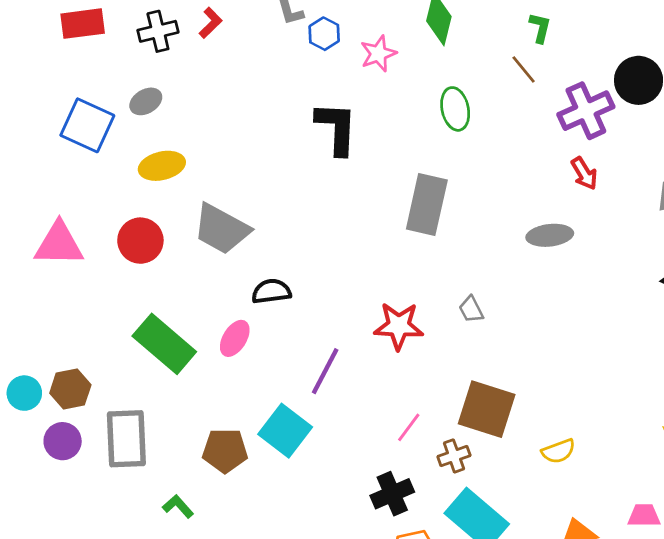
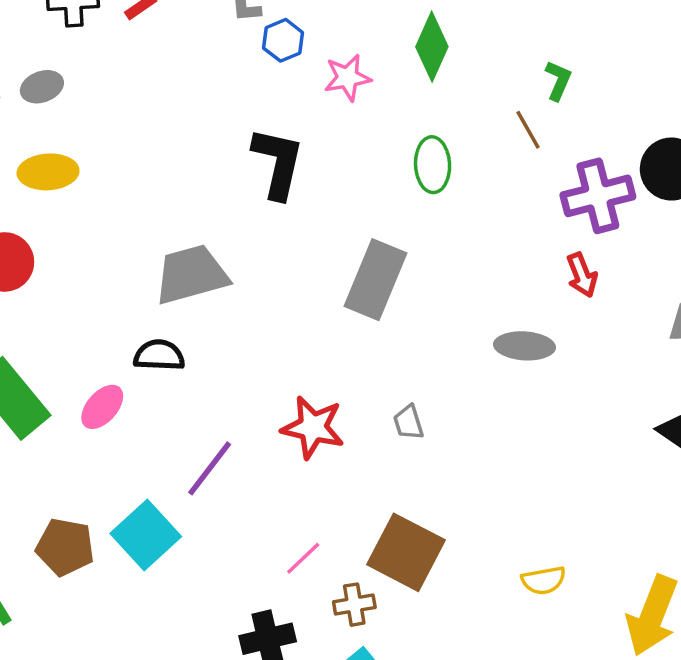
gray trapezoid: (221, 229) -> (191, 274), moved, turned 126
yellow semicircle: (558, 451) -> (544, 580), moved

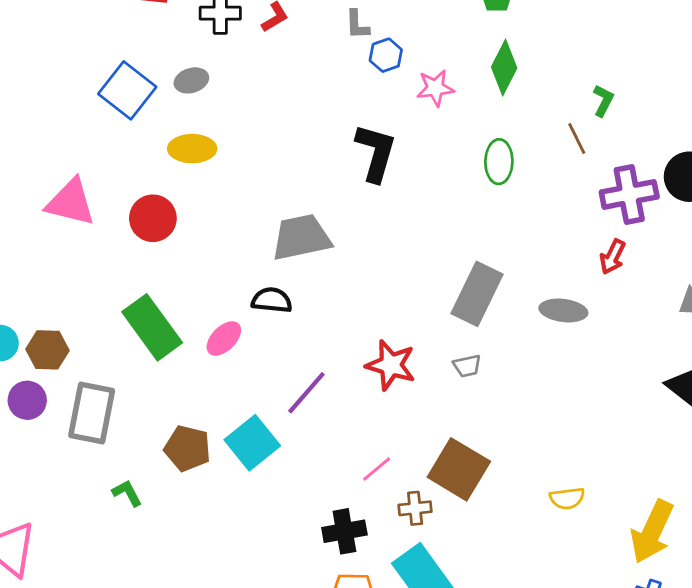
red arrow: (582, 275) -> (613, 257), turned 44
gray rectangle: (375, 280) -> (477, 294), moved
gray trapezoid: (408, 422) -> (467, 366), turned -88

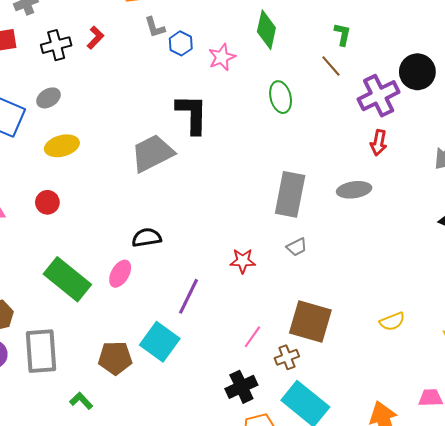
red circle: (153, 218) -> (47, 202), size x0.7
gray trapezoid: (301, 237) -> (153, 153), moved
red star: (391, 365) -> (243, 261), size x0.7

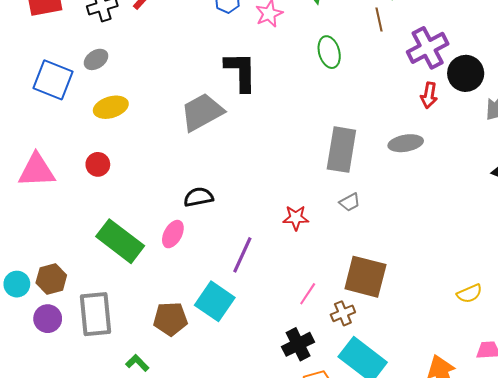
brown line: (331, 66) -> (379, 19), turned 30
black circle: (417, 72) -> (466, 73), moved
yellow semicircle: (392, 321) -> (469, 294), moved

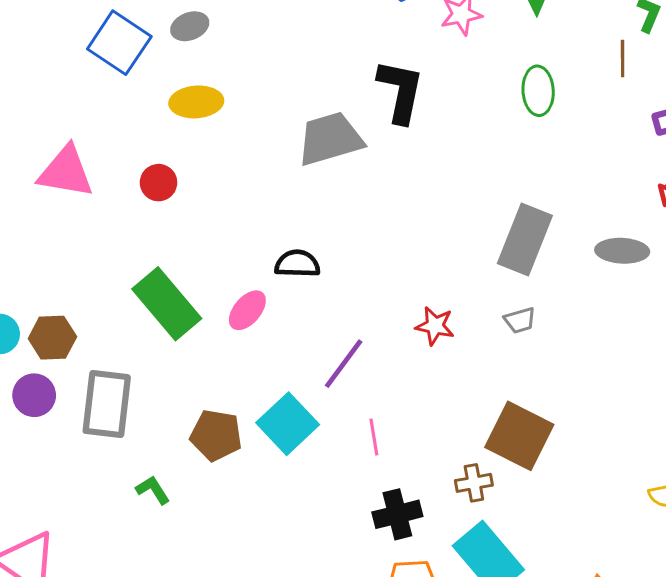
pink line: (308, 294) -> (374, 437), moved, turned -55

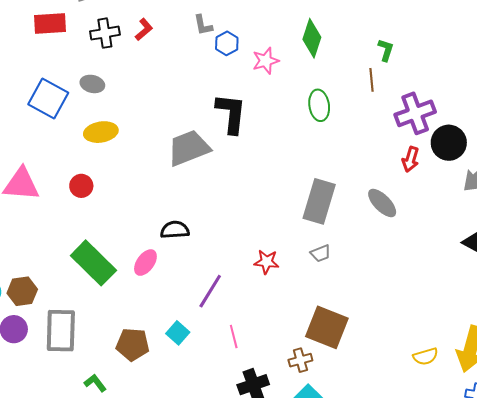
gray ellipse: (190, 26) -> (92, 84), turned 40
gray ellipse: (622, 251) -> (382, 203), turned 48
cyan square: (288, 424) -> (178, 333), size x0.6

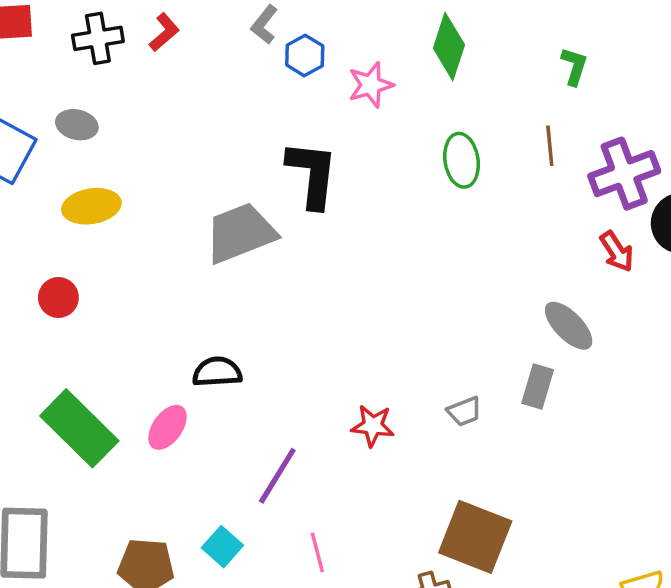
gray L-shape: (203, 25) -> (264, 25), turned 50
brown line: (371, 80) -> (550, 146), moved
red arrow: (411, 159) -> (617, 251), turned -50
gray rectangle: (319, 201) -> (538, 386), moved, size x0.6

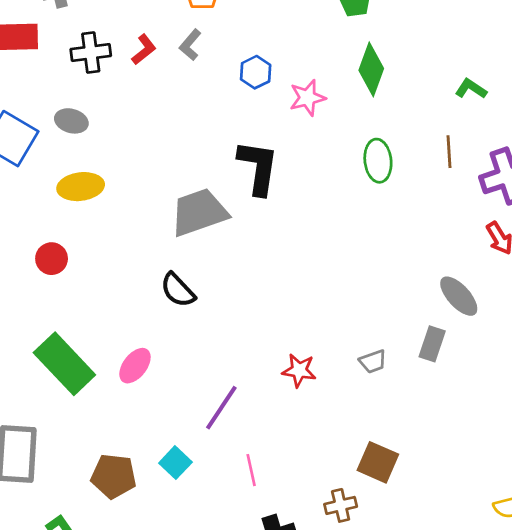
gray L-shape: (264, 25) -> (190, 45), moved
green L-shape: (574, 66) -> (471, 89), turned -76
black semicircle: (217, 372) -> (178, 290), moved, turned -132
brown square: (475, 537) -> (378, 462), size x0.7

